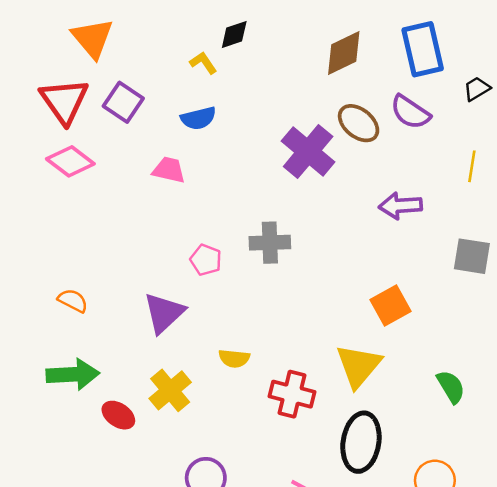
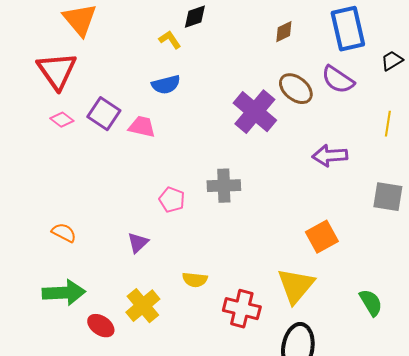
brown diamond: (344, 53) -> (284, 32), size x0.6
purple square: (123, 102) -> (104, 114), moved
pink diamond: (70, 161) -> (62, 120), size x0.6
purple triangle: (164, 313) -> (138, 243), size x0.6

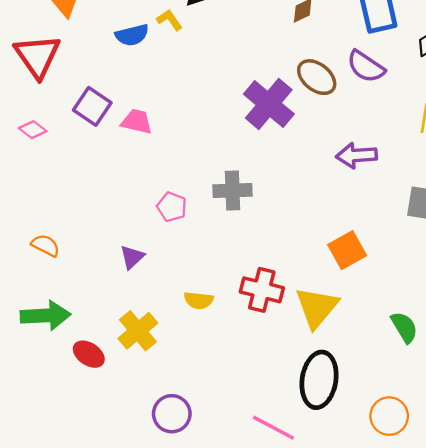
blue semicircle: (166, 85) -> (132, 35), moved
pink diamond: (62, 120) -> (33, 130), moved
red cross: (242, 309) -> (262, 290), moved

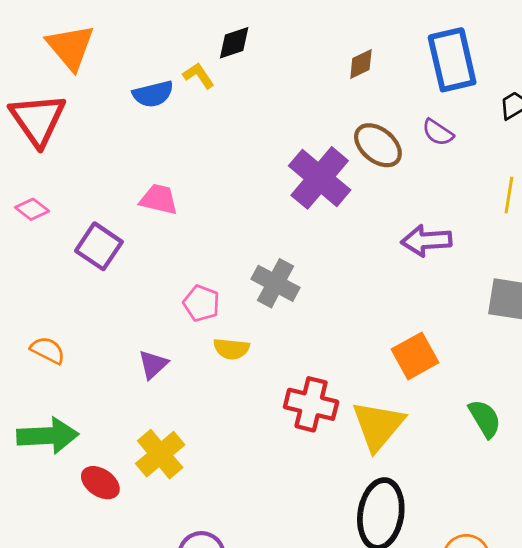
purple semicircle: (366, 67) -> (438, 132), size x0.7
purple square: (92, 106) -> (99, 246), moved
gray cross: (233, 190) -> (275, 283), turned 30
yellow semicircle: (199, 300) -> (231, 349), moved
green semicircle: (404, 327) -> (485, 419), moved

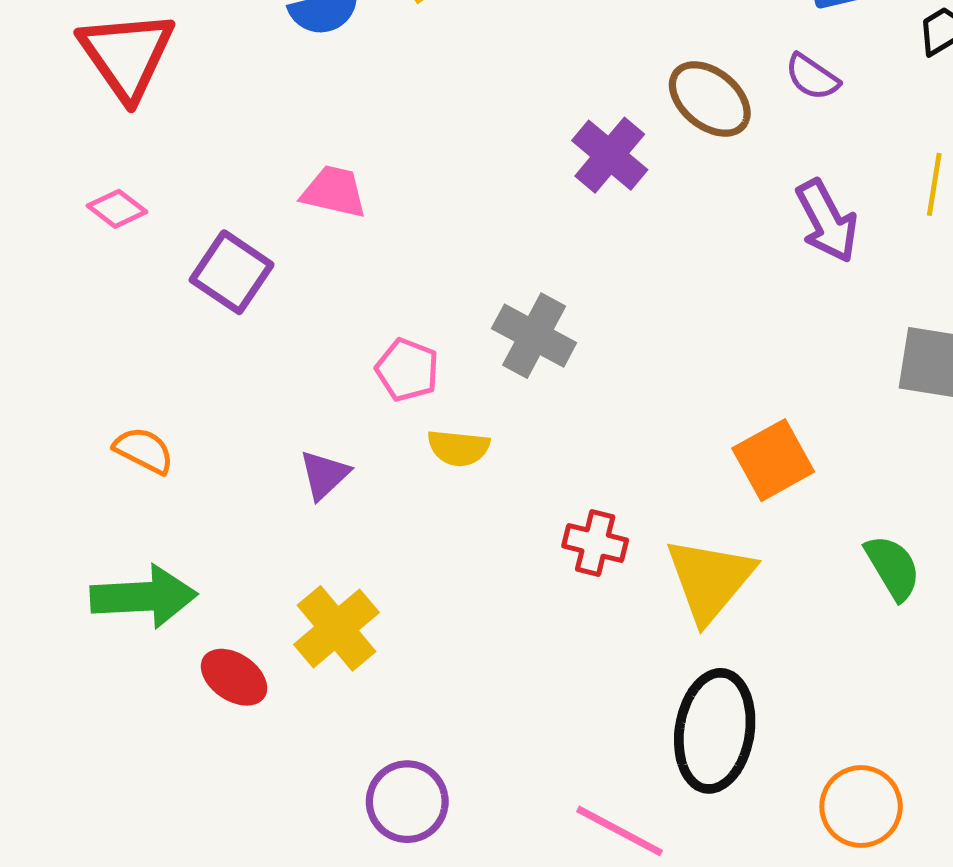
purple cross: (320, 178) -> (610, 155), size x0.7
purple arrow: (426, 241) -> (827, 221), moved, turned -114
red cross: (311, 404) -> (595, 543), size x0.7

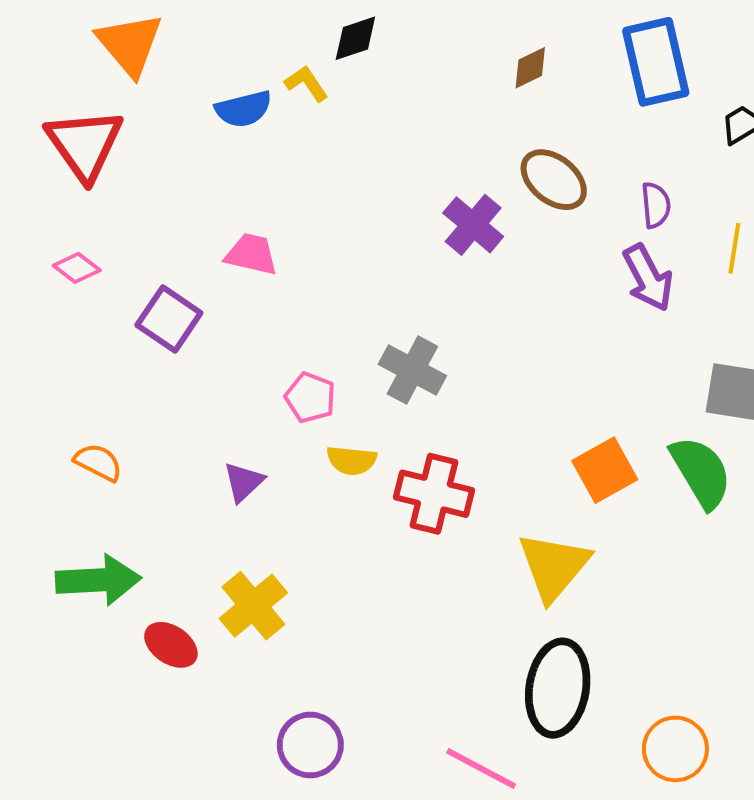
purple semicircle: (812, 77) -> (656, 205), moved, turned -129
red cross: (595, 543) -> (434, 494), moved, size x1.5
green semicircle: (893, 567) -> (701, 472), moved, size x1.4

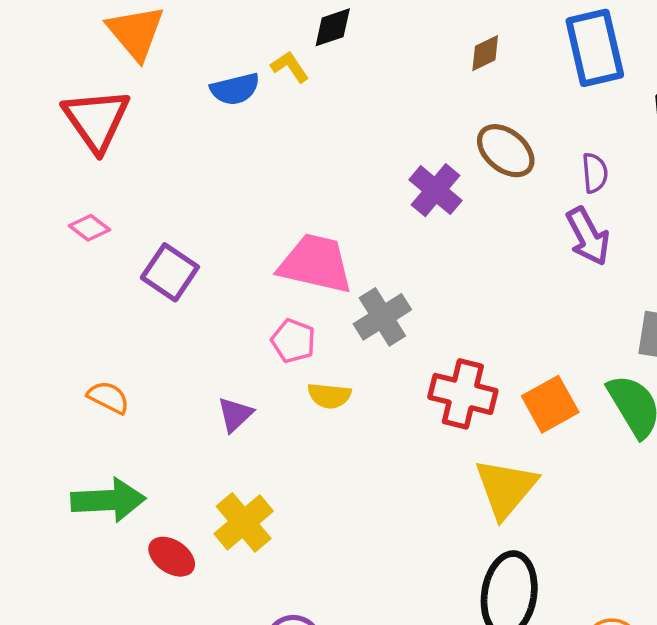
pink trapezoid: (251, 254) -> (316, 264), moved, size x1.6
gray cross: (412, 370) -> (382, 317), turned 30
red cross: (434, 494) -> (463, 394), moved

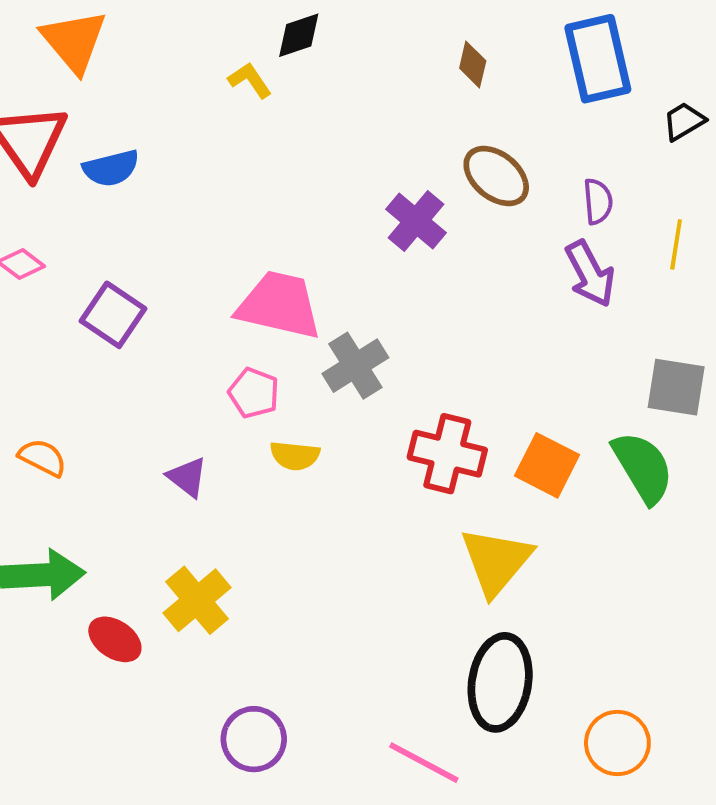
brown diamond: (485, 53) -> (473, 65), turned -51
blue semicircle: (235, 89) -> (111, 168), moved
orange square: (550, 404) -> (547, 465), turned -34
purple triangle: (235, 414) -> (187, 477), turned -39

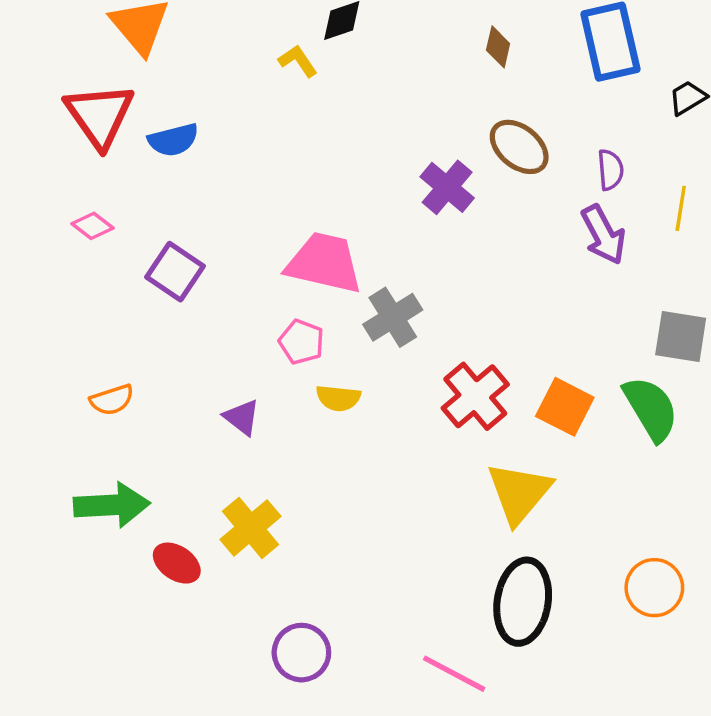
red cross: (447, 454) -> (475, 396), turned 36
orange semicircle: (43, 458) -> (112, 400), turned 135
orange circle: (617, 743) -> (654, 588), moved

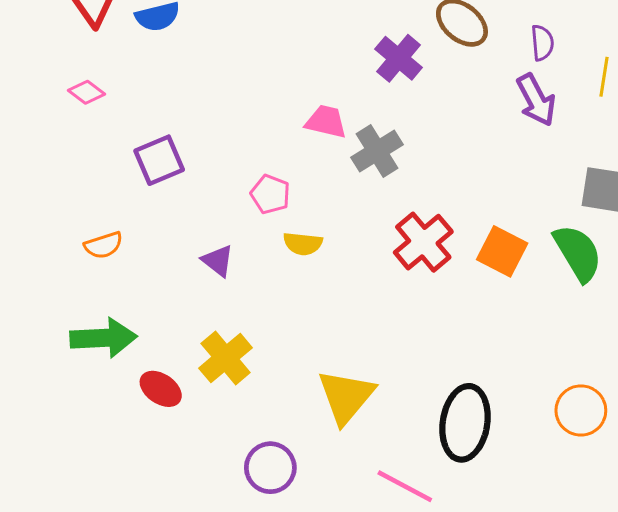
pink trapezoid: (324, 263) -> (326, 122), moved, size x0.6
purple square: (175, 272) -> (159, 160), moved, turned 33
gray cross: (393, 317) -> (377, 151), moved
yellow triangle: (519, 493) -> (346, 397), moved

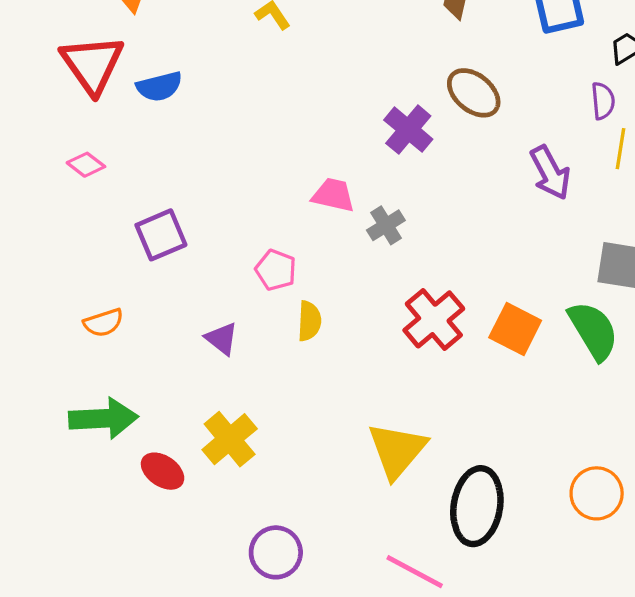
purple semicircle: (542, 43) -> (603, 101), moved
gray cross: (377, 151) -> (386, 225), size x0.7
yellow semicircle: (303, 244) -> (309, 321), turned -93
yellow triangle: (346, 397) -> (397, 450), moved

